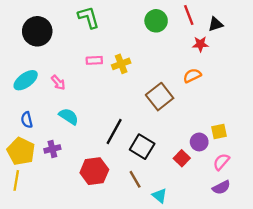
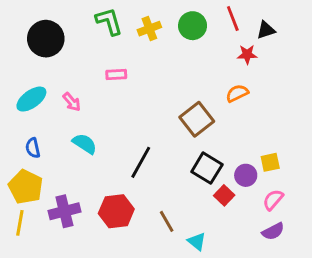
yellow cross: (121, 64) -> (149, 29), moved
black square: (142, 147) -> (207, 168), moved
purple cross: (52, 149) -> (64, 211), moved, size x1.5

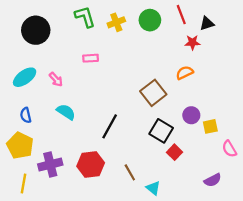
purple circle: (246, 175) -> (191, 115), moved
pink semicircle: (273, 200) -> (229, 149), moved, turned -72
yellow line: (20, 223) -> (23, 184), moved

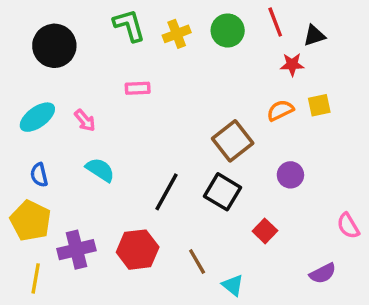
yellow square: (210, 126) -> (319, 105), moved
black square: (161, 131) -> (223, 192), moved

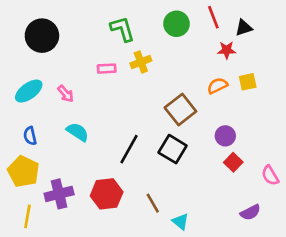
green L-shape: (129, 25) -> (122, 29), moved
yellow cross: (177, 34) -> (141, 62), moved
red square: (265, 231) -> (233, 162), moved

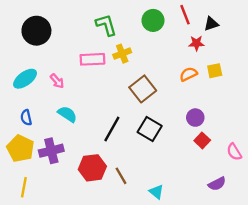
pink rectangle: (107, 69) -> (92, 59), size x1.5
brown square: (180, 109) -> (143, 89), moved
purple cross: (59, 194) -> (51, 151), moved
brown line: (153, 203) -> (121, 176), moved

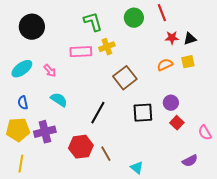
black triangle: (211, 24) -> (190, 39), moved
black square: (150, 129) -> (143, 113), moved, turned -35
yellow pentagon: (20, 148) -> (18, 130), turned -30

